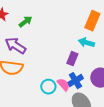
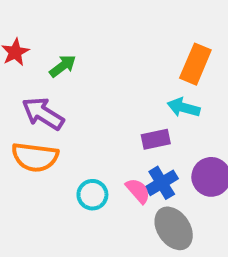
purple rectangle: (72, 59) -> (156, 139), turned 56
cyan circle: (48, 87) -> (92, 195), moved

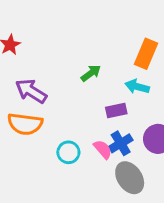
green arrow: (63, 66) -> (91, 73), moved

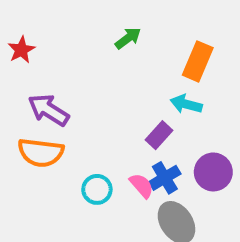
green arrow: (91, 73) -> (128, 38), moved
purple rectangle: (116, 111) -> (159, 135), turned -36

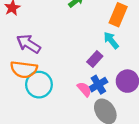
cyan arrow: (186, 104) -> (111, 40), turned 36
cyan circle: (97, 189) -> (39, 85), moved, size x1.5

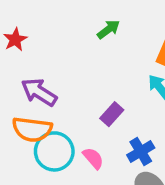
purple rectangle: (95, 59) -> (112, 114), moved
pink semicircle: (84, 89) -> (93, 158), moved

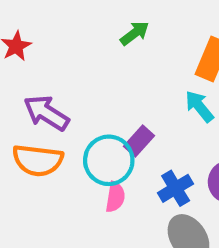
cyan circle: (54, 151) -> (109, 160), moved
pink semicircle: (93, 158) -> (115, 197), turned 50

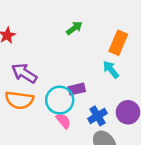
purple rectangle: (139, 141) -> (77, 89), turned 35
pink semicircle: (115, 197) -> (63, 121), turned -49

